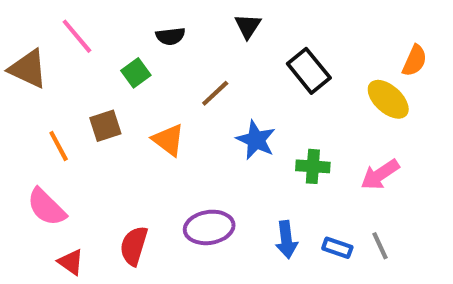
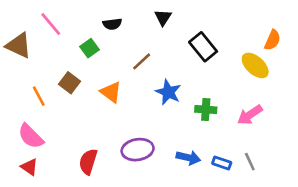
brown square: (105, 126) -> (69, 83), turned -35
blue arrow: (286, 240) -> (188, 158), turned -70
red triangle: (71, 262) -> (29, 167), moved

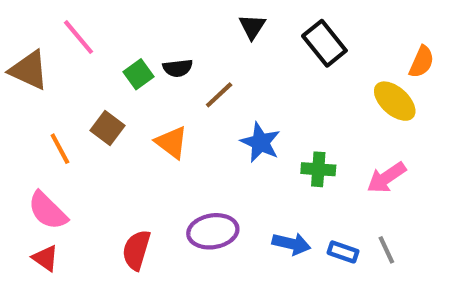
black semicircle: (112, 24) -> (178, 68), moved
black rectangle: (203, 47) -> (324, 43), moved

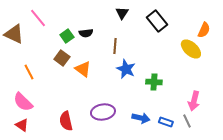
brown line: (219, 95) -> (115, 46), moved, turned -42
brown square: (107, 128) -> (62, 58), moved
pink arrow: (386, 178) -> (194, 101), moved, turned -42
red semicircle: (136, 250) -> (66, 121), turned -30

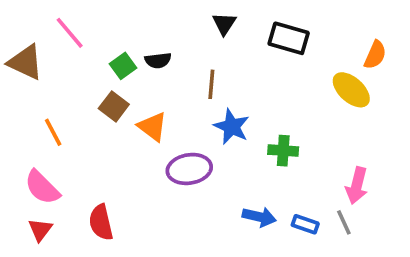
black rectangle: (157, 21) -> (289, 38), turned -35
purple ellipse: (103, 112) -> (189, 169), moved
red semicircle: (66, 121) -> (101, 222), moved
red triangle: (22, 125) -> (40, 230), turned 32

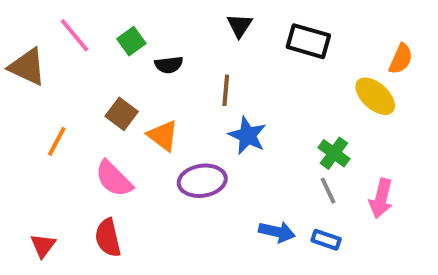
green square: (123, 66) -> (131, 41), moved
orange line: (53, 132) -> (57, 141), turned 56
green cross: (283, 151) -> (334, 153), moved, turned 32
pink semicircle: (42, 187) -> (114, 179), moved
gray line: (344, 222) -> (328, 191), moved

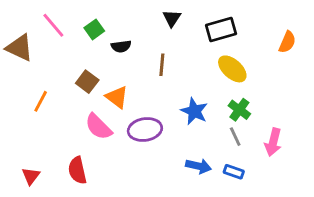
black rectangle: (308, 41) -> (221, 29), turned -32
yellow ellipse: (375, 96) -> (232, 69), moved
blue star: (247, 136) -> (194, 111), moved
pink semicircle: (114, 179) -> (98, 127), moved

